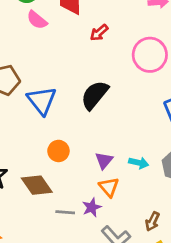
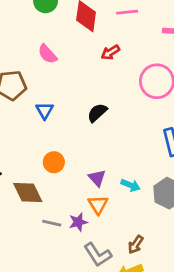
pink semicircle: (37, 20) -> (47, 54), moved
black semicircle: (95, 95) -> (97, 113), size x0.7
blue triangle: (42, 101) -> (45, 111), size x0.6
purple triangle: (104, 160) -> (97, 178), turned -30

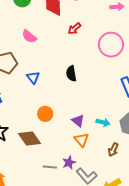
black semicircle: (97, 113) -> (71, 74), turned -49
purple star: (78, 222) -> (69, 163), moved
gray line: (52, 223) -> (50, 167), moved
brown arrow: (136, 245) -> (113, 150), moved

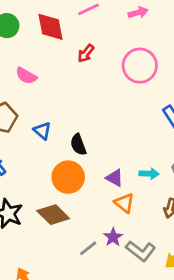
black semicircle: (71, 74) -> (78, 145), moved
orange circle: (45, 114) -> (68, 177), size x1.5
gray line: (50, 167) -> (88, 248), turned -32

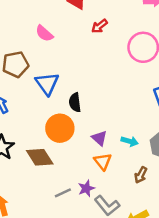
blue triangle: (42, 131) -> (47, 84), size x1.5

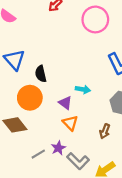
cyan arrow: (130, 141) -> (83, 89), moved

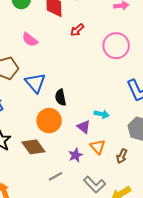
orange triangle: (70, 123) -> (98, 147), moved
purple star: (58, 148) -> (75, 155), moved

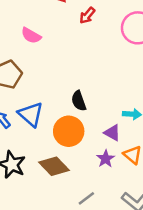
blue triangle: (35, 83) -> (31, 114), moved
purple star: (75, 155) -> (106, 159), moved

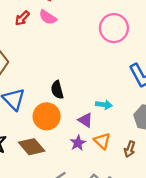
red arrow: (87, 15) -> (22, 18), moved
pink semicircle: (31, 36) -> (48, 17), moved

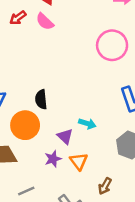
brown arrow: (130, 149) -> (105, 186), moved

